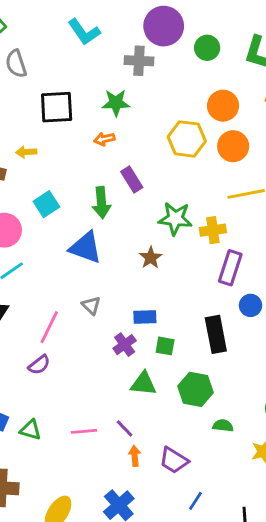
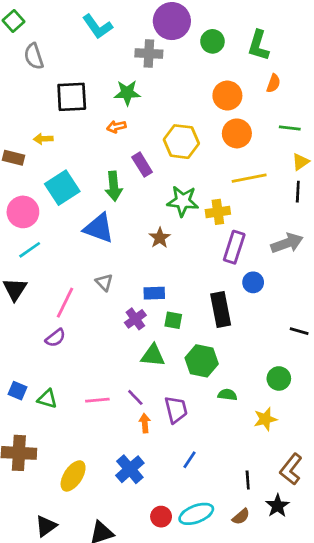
yellow hexagon: (187, 139) -> (181, 142), moved
cyan square: (46, 204) -> (62, 188), size x1.4
purple trapezoid: (174, 460) -> (176, 410), moved, turned -136
blue line: (196, 501) -> (189, 460), moved

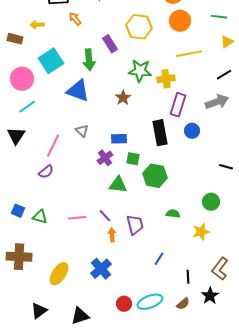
orange arrow: (116, 127) -> (75, 19), moved, turned 64
black line: (298, 192) -> (224, 75), moved, turned 56
black rectangle: (221, 309) -> (160, 133), moved
green hexagon: (202, 361) -> (155, 176), moved
blue line: (189, 460) -> (159, 259), moved

